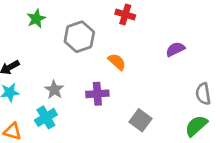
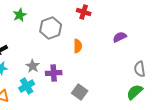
orange semicircle: (117, 62) -> (78, 46), turned 48
purple cross: (97, 94) -> (54, 73), moved
gray square: (141, 120) -> (80, 92), moved

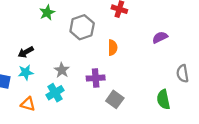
purple cross: (54, 73) -> (96, 78), moved
green semicircle: (135, 92) -> (163, 99), moved, turned -60

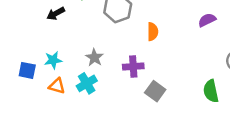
black arrow: (26, 52) -> (56, 14), moved
orange triangle: (28, 104) -> (57, 86), moved

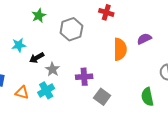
black arrow: (56, 14) -> (37, 58), moved
orange semicircle: (153, 32) -> (120, 49), moved, size x1.5
cyan star: (53, 60) -> (19, 45), moved

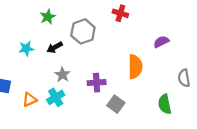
orange semicircle: (120, 49) -> (135, 67), moved
black arrow: (37, 58) -> (55, 47), moved
orange triangle: (22, 93) -> (30, 100), turned -40

